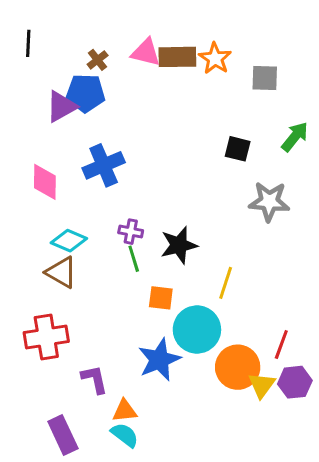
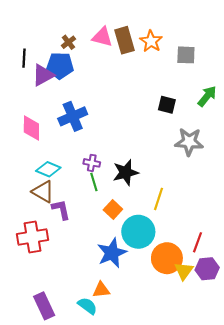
black line: (28, 43) -> (24, 58), moved
brown rectangle: (177, 57) -> (125, 40), turned 75
orange square: (161, 298) -> (113, 209), turned 36
purple L-shape: (95, 379) -> (61, 209), moved
orange triangle: (125, 411) -> (101, 290), moved

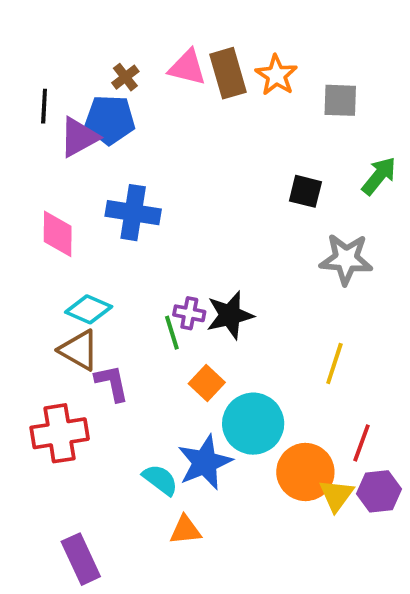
blue cross: (73, 116) -> (133, 213), turned 32
purple cross: (92, 163) -> (189, 313), moved
yellow line: (158, 199) -> (334, 364), moved
cyan semicircle: (88, 306) -> (160, 480), moved

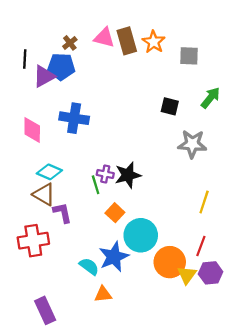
yellow line: (334, 364) -> (204, 202), moved

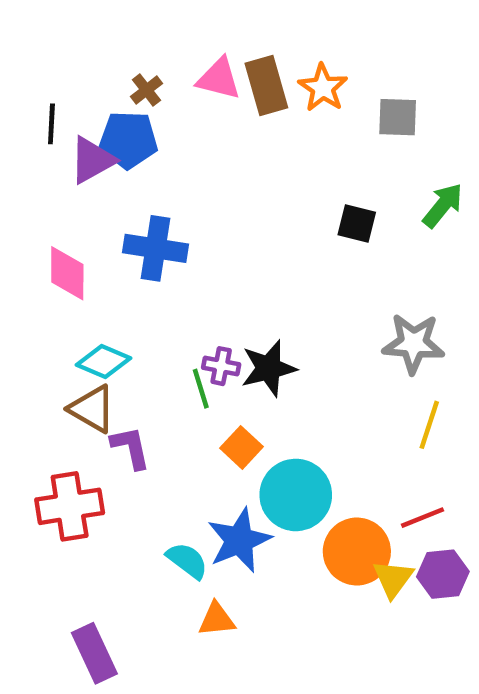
gray star: (192, 144) -> (413, 343), moved
red line: (201, 246) -> (422, 518), turned 48

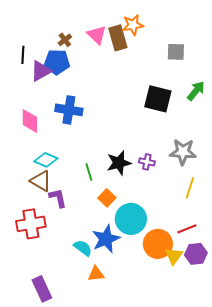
pink triangle: (219, 79) -> (97, 35), turned 30
orange star: (323, 88) -> (133, 25), moved, turned 30
black square: (357, 223) -> (158, 99), size x1.6
purple cross: (221, 366) -> (147, 162), moved

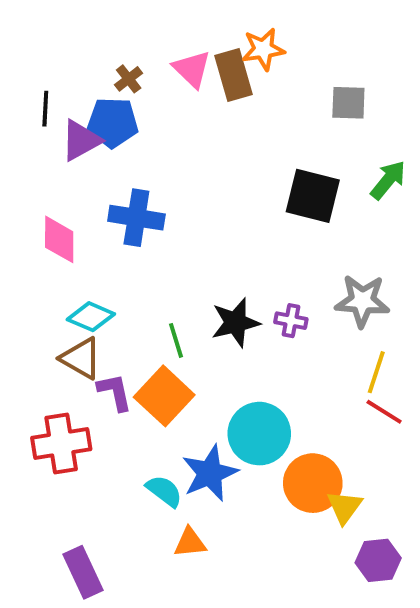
orange square: (107, 198) -> (164, 396), moved, size x1.6
red line: (187, 229) -> (384, 412), moved, turned 54
purple hexagon: (196, 254) -> (378, 560), moved

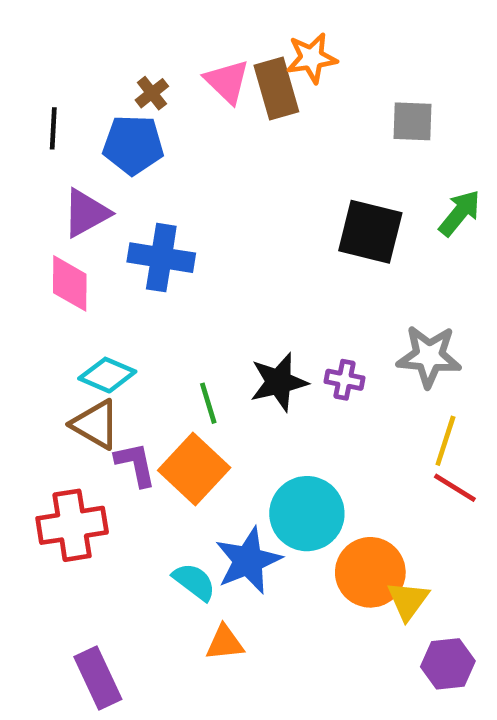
purple triangle: (81, 140) -> (86, 213), moved

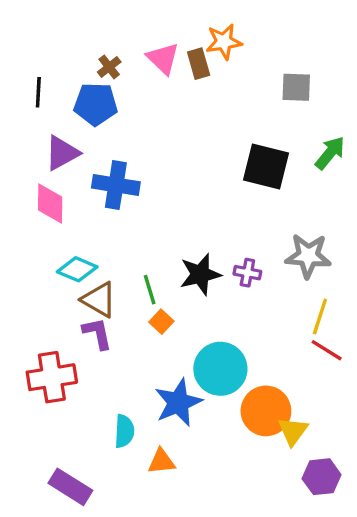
brown rectangle: (276, 88) -> (199, 64), size x0.7
brown triangle: (96, 424) -> (99, 300), moved
orange square: (194, 469) -> (161, 322), moved, size x0.5
cyan semicircle: (194, 582) -> (124, 431), moved, turned 56
purple rectangle: (98, 678) -> (70, 487), turned -33

